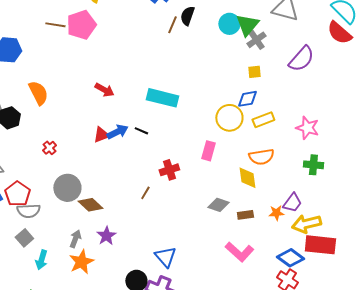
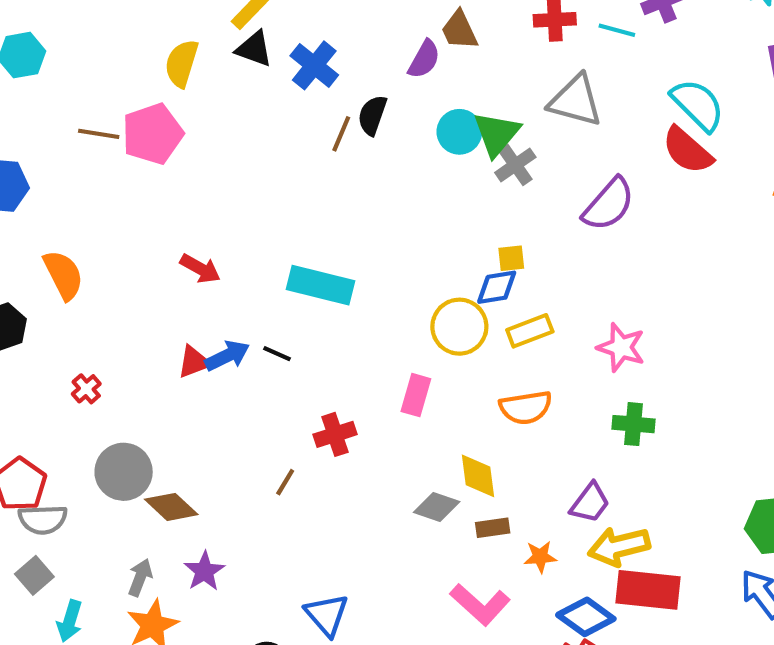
yellow square: (254, 72) -> (511, 258), moved
yellow diamond: (247, 178) -> (478, 476), moved
orange star: (276, 213) -> (540, 557), moved

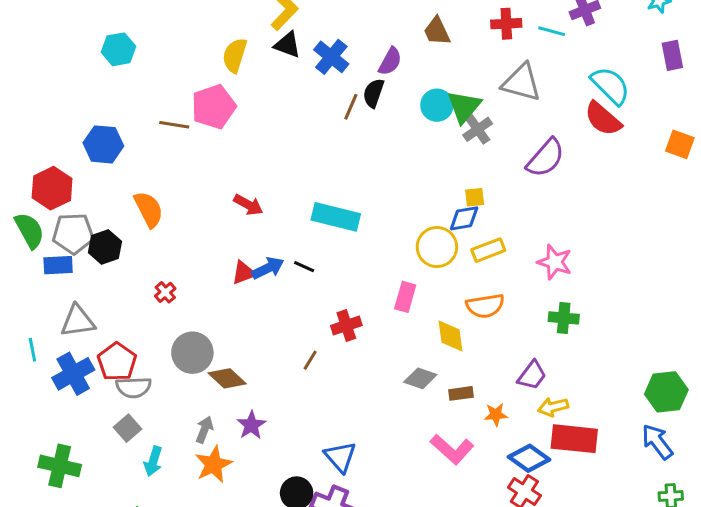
purple semicircle: (424, 59) -> (390, 61), moved
brown line: (99, 134) -> (174, 125), moved
yellow diamond: (478, 476) -> (450, 336), moved
yellow arrow: (619, 546) -> (553, 407), size x0.7

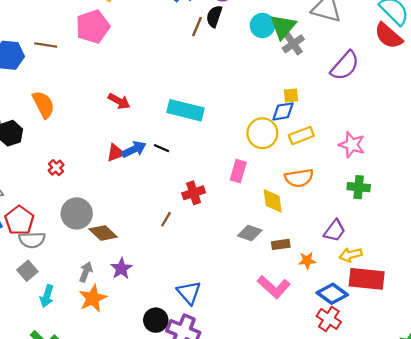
brown line: (174, 125) -> (46, 45), moved

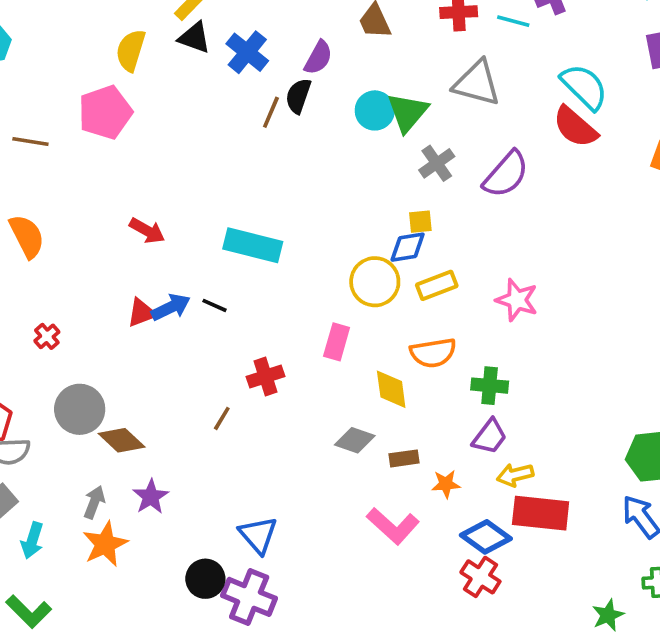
gray cross: (293, 44) -> (437, 163), moved
green cross: (359, 187) -> (490, 386), moved

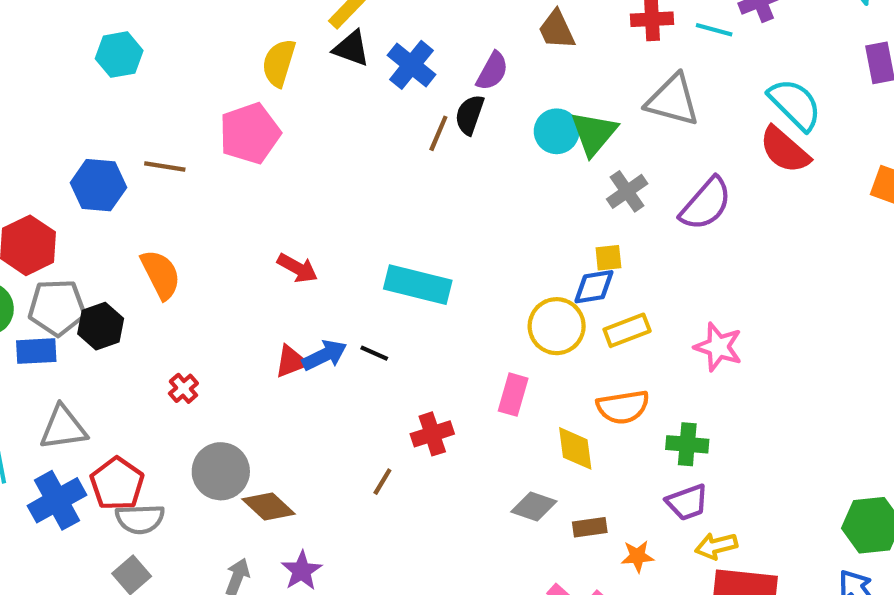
purple trapezoid: (490, 437) -> (687, 502), turned 33

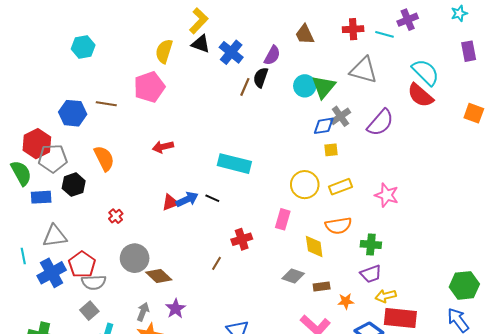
red arrow: (297, 268) -> (163, 147), moved, turned 138
blue diamond: (594, 287) -> (324, 126), moved
gray pentagon: (57, 307) -> (53, 158), moved

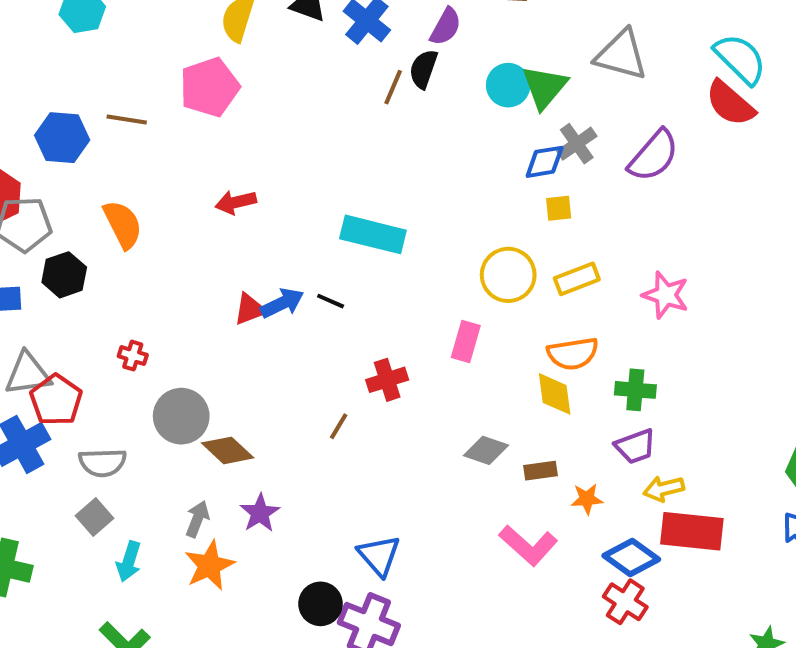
red cross: (116, 216) -> (133, 356), moved, turned -32
yellow diamond: (314, 247) -> (555, 394), moved
red pentagon: (82, 264) -> (56, 400), moved

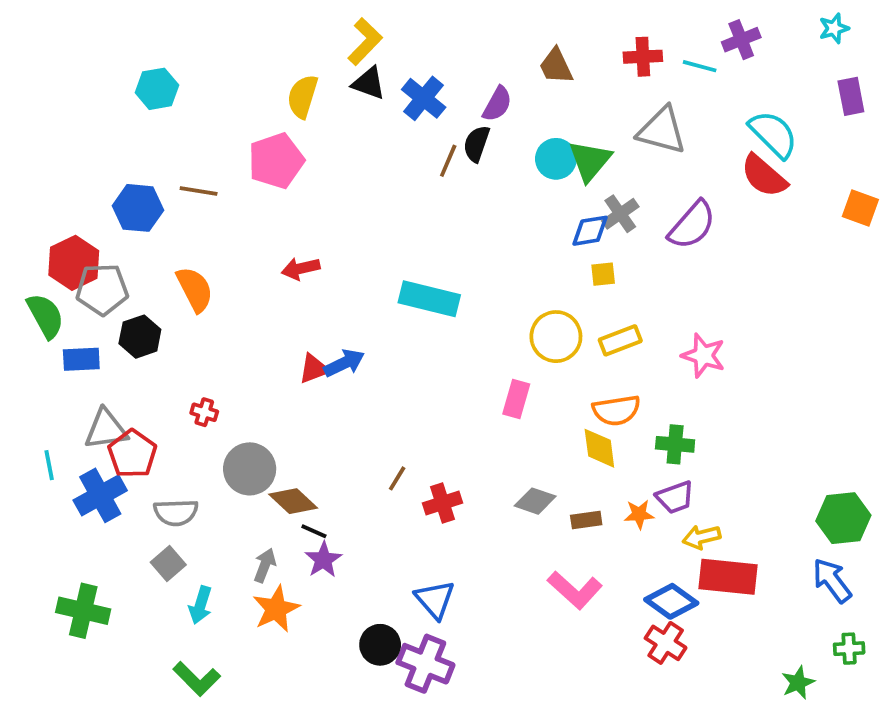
black line: (331, 301) -> (314, 531), moved
red cross: (387, 380) -> (442, 503), moved
orange star: (587, 499) -> (639, 514), moved

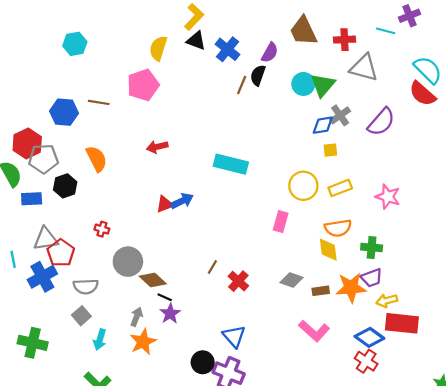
red cross: (643, 57) -> (344, 40), moved
brown trapezoid: (556, 66) -> (303, 31), size x1.4
red cross: (442, 503) -> (238, 281), turned -30
orange star: (639, 514) -> (351, 288), size x1.8

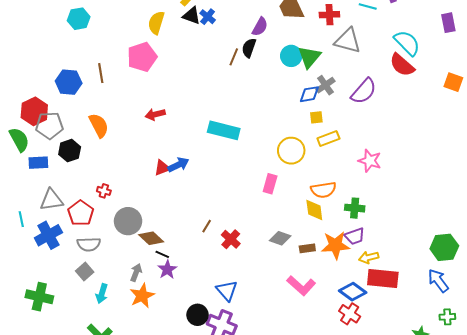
blue cross: (228, 49) -> (208, 17), moved, size x0.7
brown line: (99, 102) -> (101, 73), turned 72
yellow rectangle: (340, 188) -> (328, 139), moved
red pentagon: (61, 253) -> (81, 213), moved

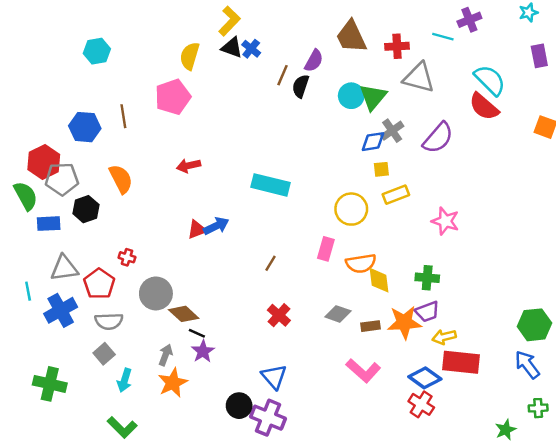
brown line: (234, 57) -> (282, 75), moved
orange semicircle: (323, 190) -> (361, 263), moved
brown line: (207, 226) -> (270, 263), moved

